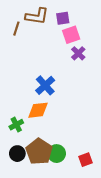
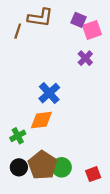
purple square: (63, 18) -> (79, 20), moved, turned 32
pink square: (71, 35) -> (92, 30), moved

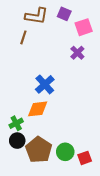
purple square: (79, 20) -> (64, 14), moved
brown line: (18, 31) -> (23, 37), moved
black circle: (19, 167) -> (17, 141), moved
green circle: (62, 167) -> (65, 152), moved

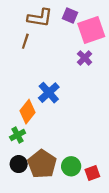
pink square: (84, 27) -> (91, 30), size x1.4
orange diamond: (38, 109) -> (28, 112), moved, turned -45
black circle: (17, 141) -> (19, 164), moved

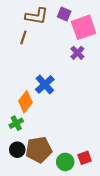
brown pentagon: (42, 164) -> (39, 150), turned 30
green circle: (71, 166) -> (65, 162), moved

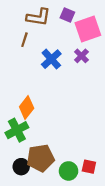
blue cross: (45, 84) -> (51, 59), moved
green cross: (16, 123) -> (17, 130), size x1.5
black circle: (17, 150) -> (21, 167), moved
red square: (85, 158) -> (89, 167), turned 32

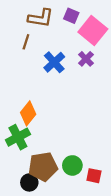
pink square: (88, 29) -> (93, 30), turned -32
black circle: (21, 167) -> (29, 182), moved
green circle: (69, 171) -> (72, 165), moved

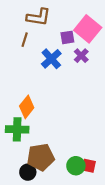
purple square: (71, 16) -> (67, 37), moved, turned -32
green cross: (18, 137) -> (17, 129), turned 30
green circle: (72, 165) -> (76, 166), moved

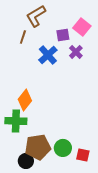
brown L-shape: (38, 17) -> (36, 16), turned 140
pink square: (88, 29) -> (82, 27), size x0.7
green circle: (76, 166) -> (63, 148), moved

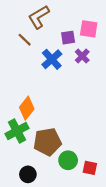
pink square: (82, 27) -> (89, 29), turned -30
brown line: (23, 37) -> (25, 40), turned -64
green cross: (16, 121) -> (17, 131), turned -30
brown pentagon: (38, 147) -> (47, 142), moved

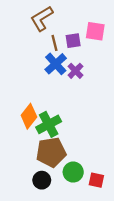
brown line: (25, 40) -> (55, 43), moved, turned 32
purple cross: (82, 56) -> (75, 71), moved
green cross: (17, 131) -> (49, 124), moved
black circle: (28, 174) -> (42, 180), moved

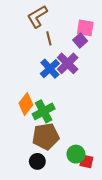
purple square: (73, 41) -> (80, 40), moved, turned -32
blue cross: (56, 64) -> (50, 69), moved
purple cross: (75, 71) -> (68, 63), size x1.5
green circle: (73, 172) -> (76, 154), moved

